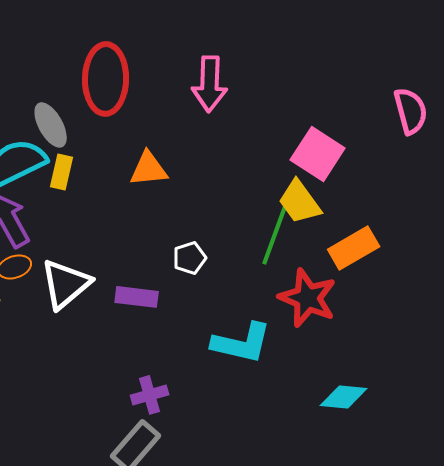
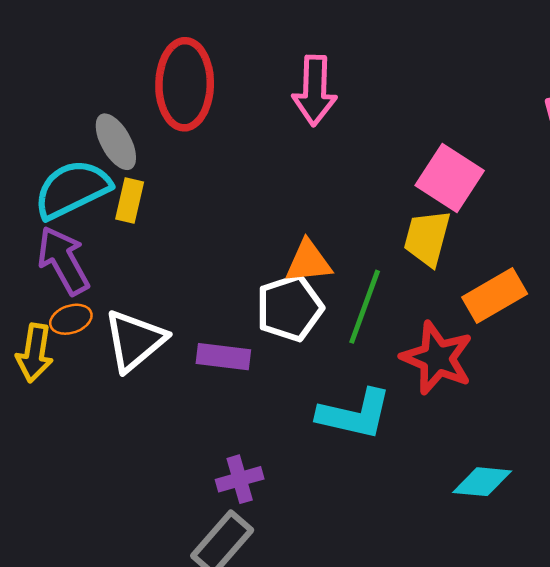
orange triangle: (149, 169) -> (308, 262), moved
yellow trapezoid: (300, 202) -> (427, 238), turned 51
green line: (275, 235) -> (365, 307), moved
white pentagon: (190, 258) -> (290, 308), size x1.6

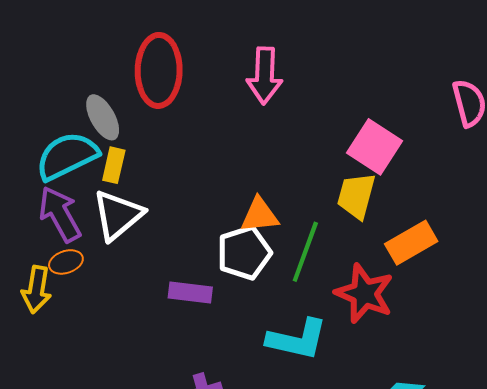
white triangle: (135, 340) -> (118, 215), moved

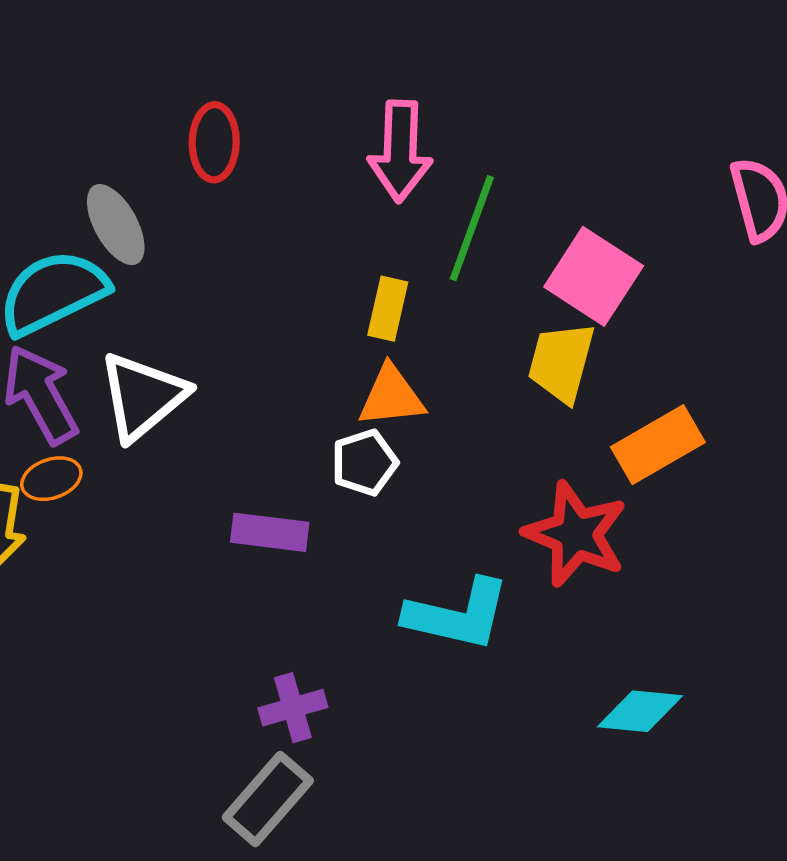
red ellipse: (159, 70) -> (214, 142), size x0.6
yellow rectangle: (114, 165) -> (388, 309), moved
green line: (305, 252) -> (472, 228), moved
white pentagon: (244, 253) -> (364, 463), size x0.7

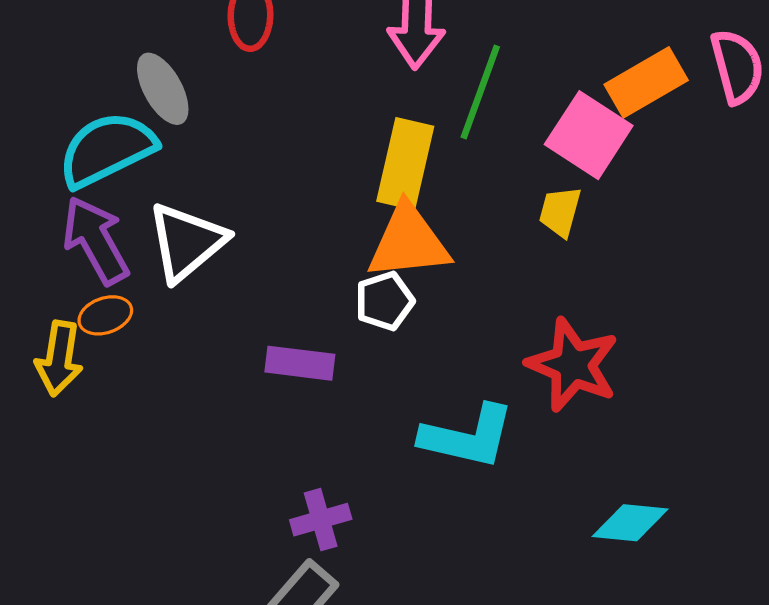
yellow rectangle: (388, 309) -> (405, 164), size x1.6
yellow trapezoid: (561, 362) -> (560, 212), size x0.7
orange triangle: (391, 396) -> (408, 242), size x1.4
orange rectangle: (658, 445) -> (646, 82), moved

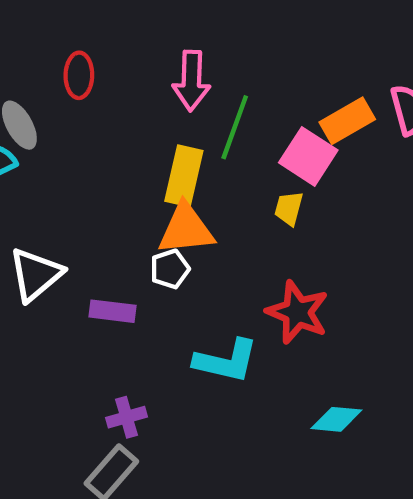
white triangle: (187, 242) -> (36, 274), moved

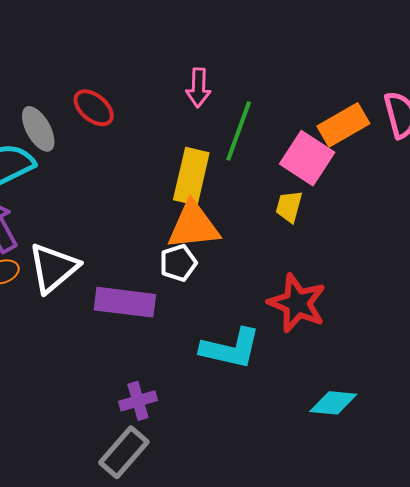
red ellipse: (79, 75) -> (94, 108), moved, turned -51
pink arrow: (191, 81) -> (198, 88), size x0.7
purple rectangle: (112, 311) -> (125, 302), size x1.4

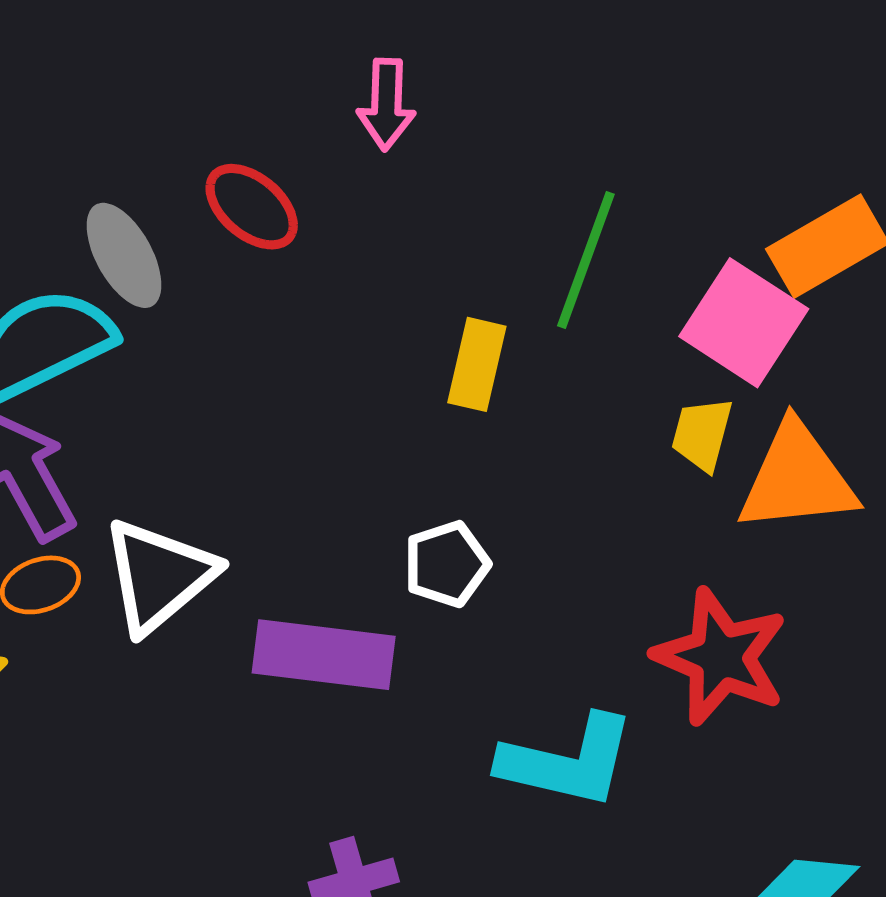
pink arrow: (198, 88) -> (386, 105), moved
yellow rectangle: (191, 176) -> (477, 364), size x0.7
orange triangle: (193, 226) -> (797, 478), moved

